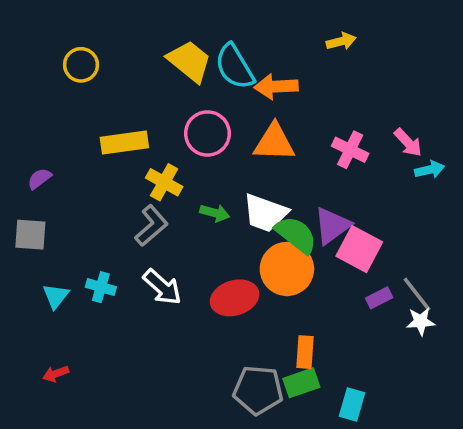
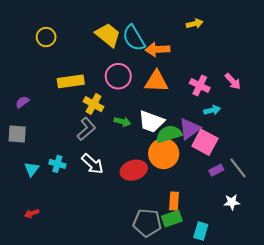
cyan arrow: (430, 170) -> (212, 110), moved
green semicircle: (296, 235) -> (169, 134), turned -55
white star: (421, 321) -> (232, 202), moved

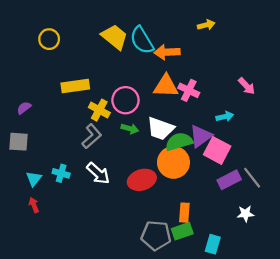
pink circle: (118, 76) -> (125, 100), moved
pink cross: (200, 86) -> (189, 90), moved
purple rectangle: (216, 170) -> (229, 180), size x1.5
red arrow: (32, 213) -> (34, 205), moved, turned 88

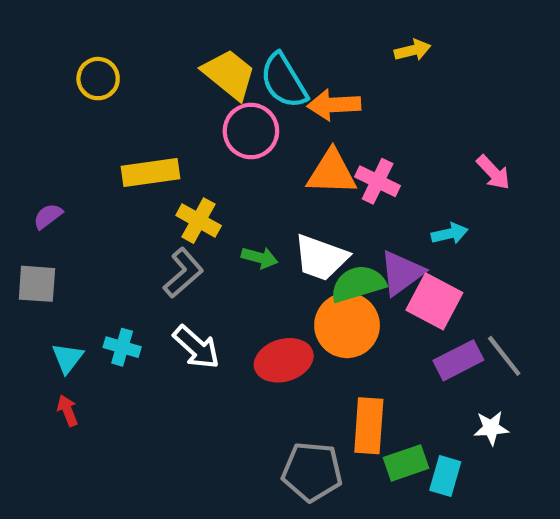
pink circle: (125, 100) -> (251, 131), moved
orange rectangle: (184, 213) -> (369, 426), size x1.4
green rectangle: (182, 231) -> (406, 463), moved
cyan rectangle: (213, 244) -> (445, 476), moved

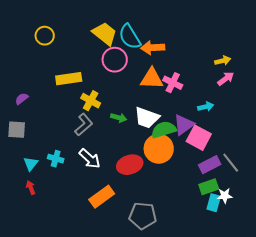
yellow arrow: (413, 50) -> (223, 61), moved
pink arrow: (493, 172) -> (226, 79), turned -84
orange rectangle: (369, 426) -> (102, 197), moved, turned 50
green rectangle: (406, 463) -> (209, 187), moved
cyan rectangle: (445, 476) -> (214, 203), moved

